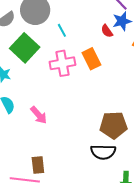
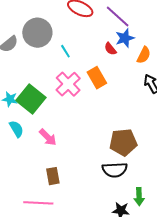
green square: (25, 48) -> (31, 99), moved
pink cross: (62, 63) -> (68, 84), turned -30
brown rectangle: (38, 165) -> (53, 176), moved

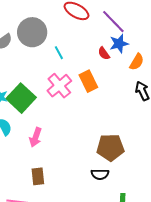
pink arrow: (48, 137) -> (36, 137), turned 60
black semicircle: (115, 170) -> (100, 174), size x0.7

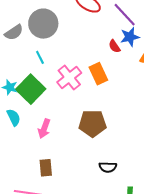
cyan line: (59, 53) -> (40, 57), moved
brown pentagon: (110, 147) -> (92, 123), moved

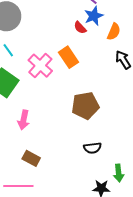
brown pentagon: (92, 123) -> (85, 106), moved
brown rectangle: (46, 168) -> (31, 158), turned -48

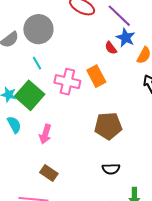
blue star: (94, 16) -> (126, 38), turned -30
pink cross: (40, 66) -> (67, 82), turned -35

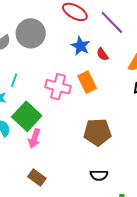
blue star: (126, 38) -> (81, 46), moved
cyan line: (37, 63) -> (14, 80), moved, turned 48
green square: (30, 95) -> (27, 116), moved

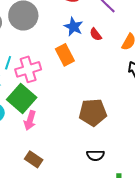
orange rectangle: (87, 82) -> (65, 55), moved
pink cross: (58, 87) -> (28, 69), moved, turned -30

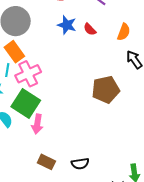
orange rectangle: (65, 55) -> (14, 52), moved
brown pentagon: (93, 112) -> (106, 90), moved
black semicircle: (95, 155) -> (80, 164), moved

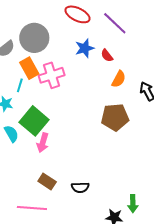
blue star: (67, 25) -> (85, 48), turned 30
orange semicircle: (124, 32) -> (119, 79), moved
pink cross: (28, 74) -> (52, 75), moved

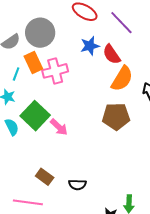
red semicircle: (107, 55) -> (112, 54), size x1.5
orange semicircle: (119, 79) -> (122, 79), size x1.5
cyan line: (20, 85) -> (16, 74), moved
pink arrow: (43, 143) -> (59, 127), moved, turned -66

